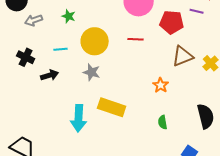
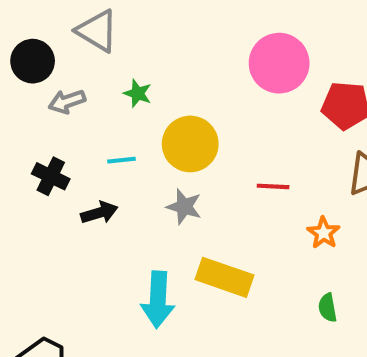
red line: (136, 39) -> (273, 186), moved

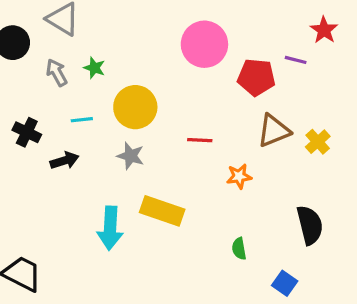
gray arrow: (67, 102) -> (57, 73), moved, turned 80
orange star: (324, 233) -> (239, 176), turned 30
green semicircle: (328, 308) -> (239, 249), moved

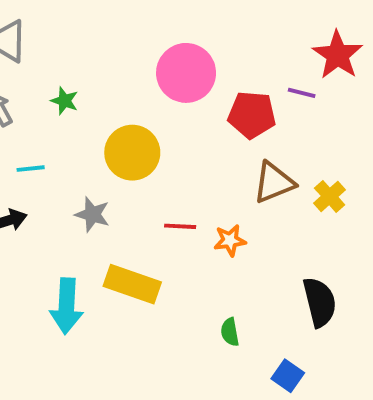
red star: (324, 30) -> (338, 55), size x1.4
green star: (94, 68) -> (65, 101), moved
yellow circle: (135, 107) -> (132, 153), moved
red line: (200, 140) -> (180, 226), moved

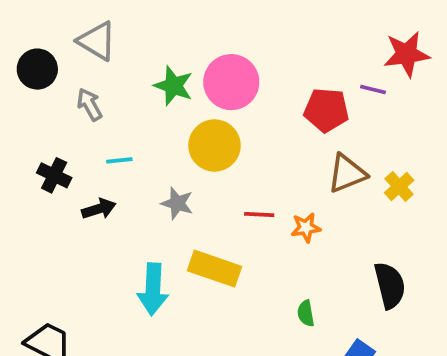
red star: (338, 55) -> (407, 54), turned 30
pink circle: (186, 73) -> (231, 82), moved
green star: (65, 101) -> (173, 86), moved, size x1.5

